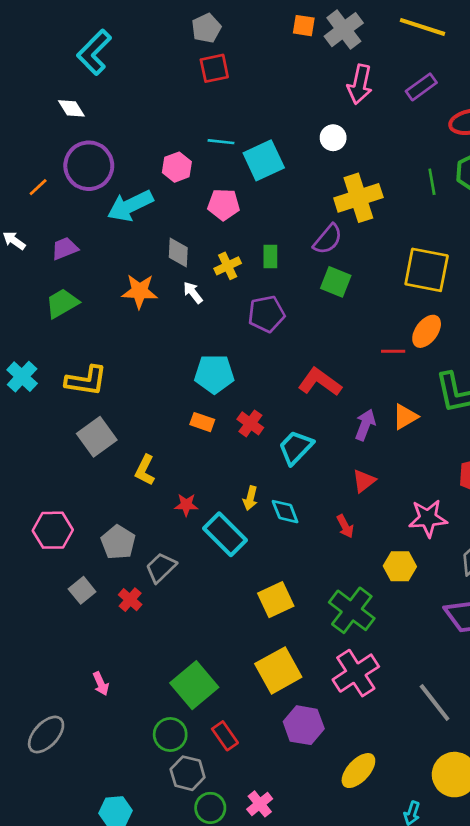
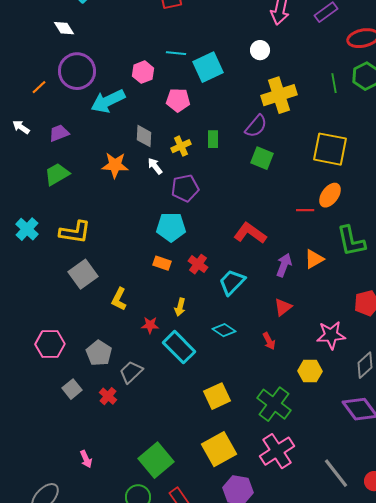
purple pentagon: (266, 314) -> (185, 188), moved
yellow arrow: (250, 498) -> (180, 307), moved
cyan diamond: (285, 512) -> (224, 330), turned -35

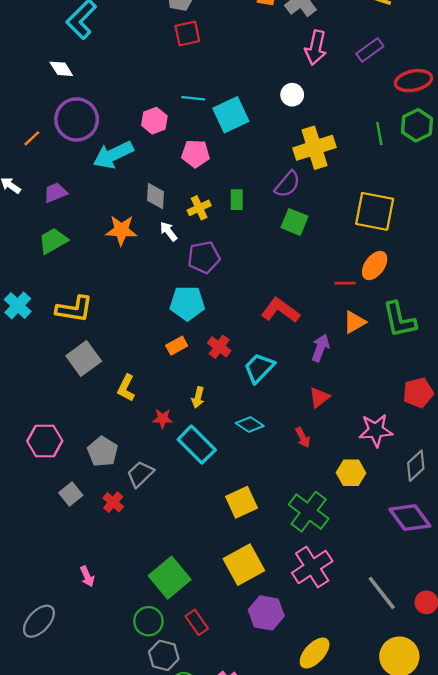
orange triangle: (314, 259) -> (355, 322), moved
orange rectangle: (162, 263) -> (177, 346), turned -48

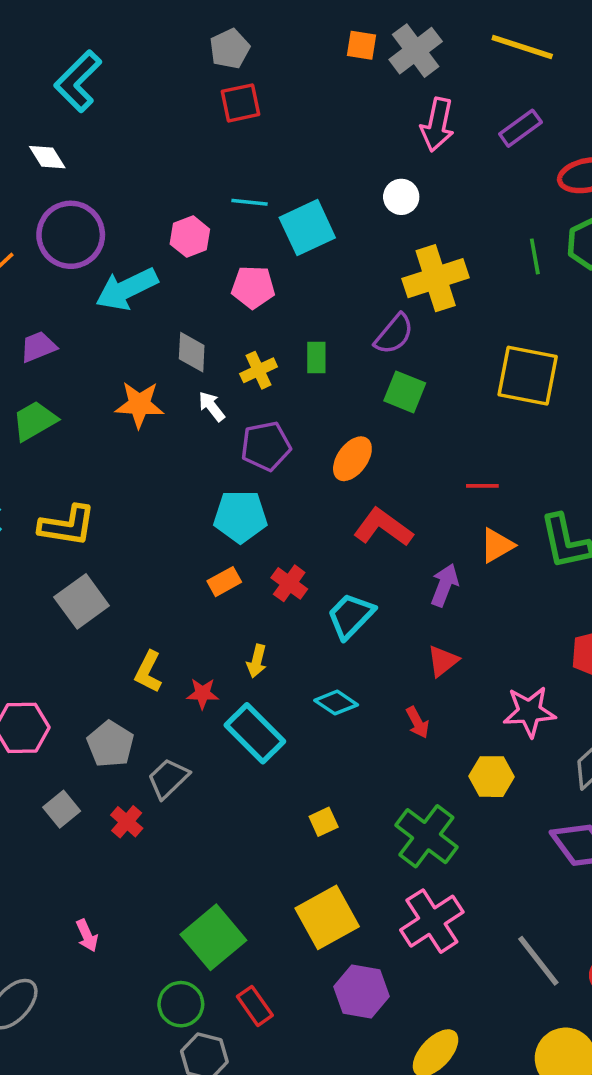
orange ellipse: (375, 266) -> (352, 459), moved
yellow L-shape: (126, 388) -> (148, 672), moved
yellow square: (241, 502) -> (324, 822), size x0.6

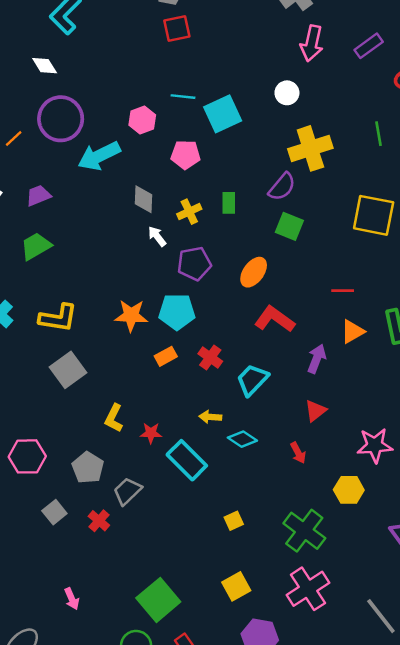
orange star: (139, 405) -> (131, 315), moved
yellow arrow: (257, 661) -> (210, 417), moved, turned 80
yellow square: (327, 917) -> (236, 586), size x0.7

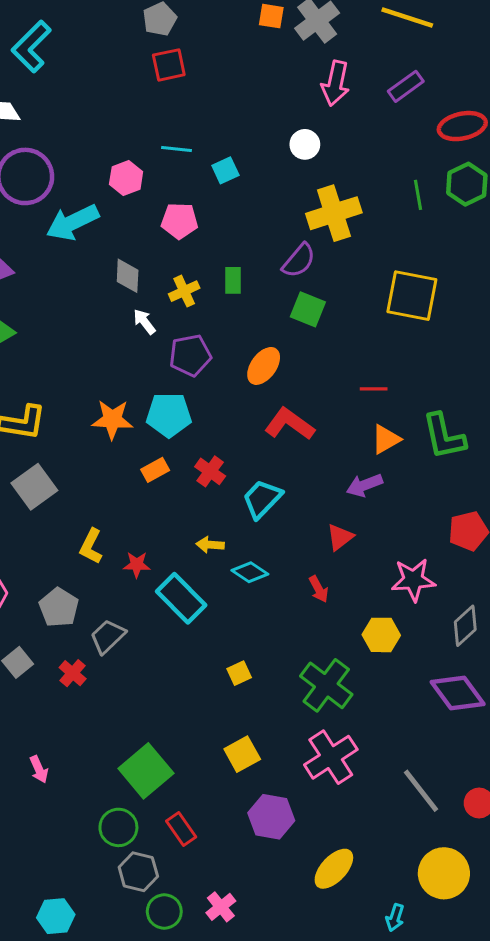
cyan square: (223, 114) -> (225, 170), size x0.6
purple arrow: (317, 359) -> (364, 485), moved, turned -132

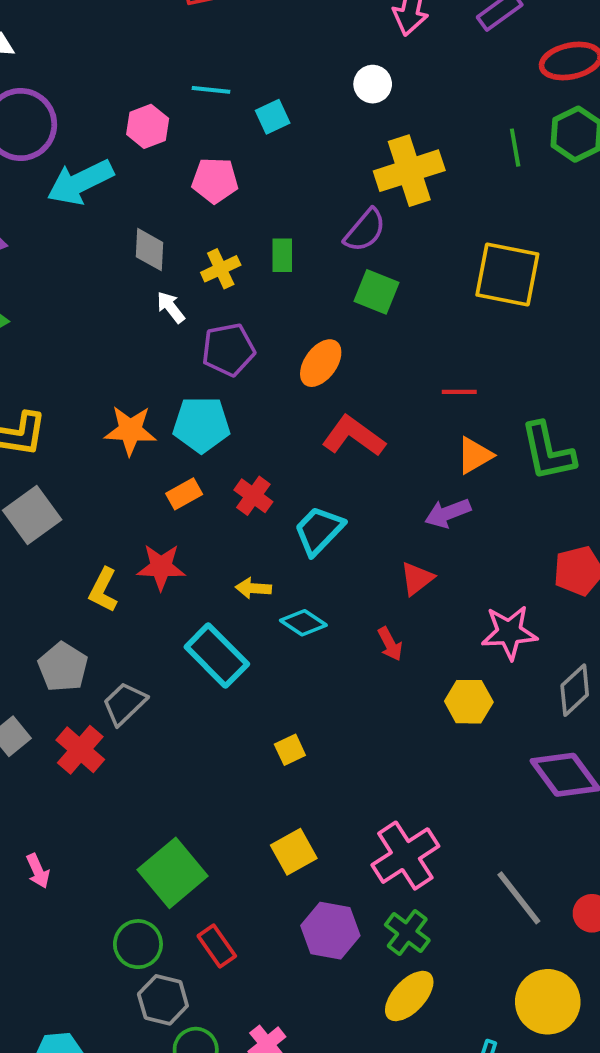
red star: (137, 565) -> (161, 567), moved, size x1.4
red cross: (73, 673) -> (80, 750), size x1.4
green cross: (326, 685) -> (407, 933), moved, size x0.7

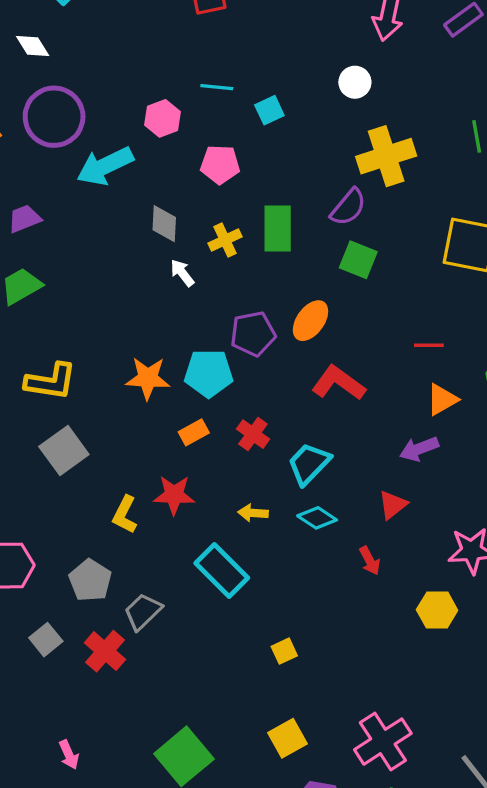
green rectangle: (282, 255) -> (278, 229), size x1.6
purple pentagon: (228, 350) -> (253, 334), moved
cyan diamond: (303, 623) -> (317, 518), moved

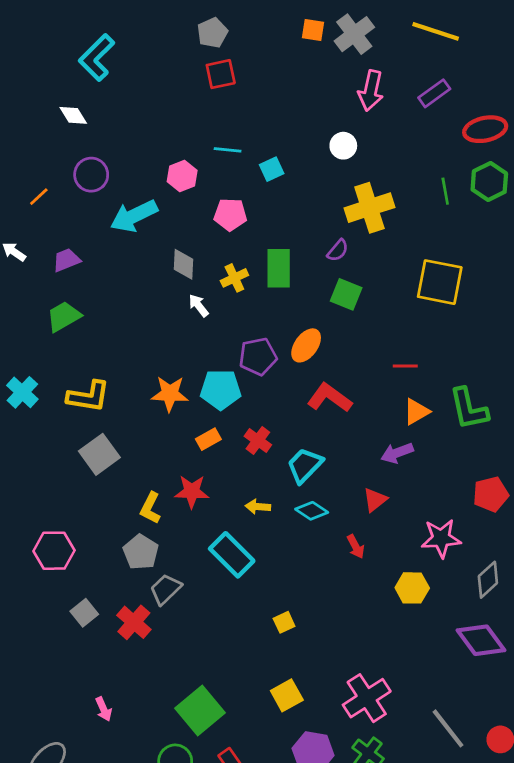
purple circle: (54, 117) -> (91, 175), size x0.7
purple semicircle: (348, 207) -> (338, 250), size x0.7
gray pentagon: (90, 580) -> (141, 552), moved

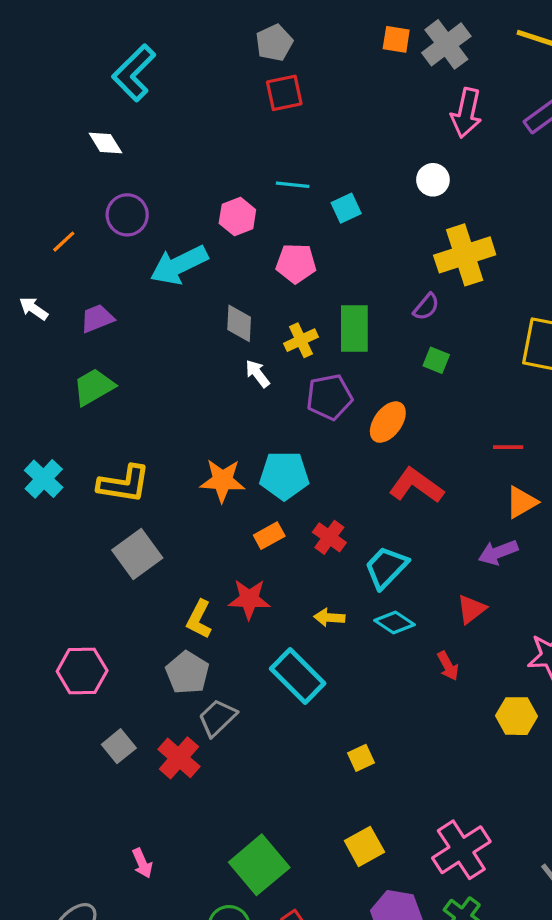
green square: (346, 294) -> (436, 360), size x0.7
purple pentagon: (258, 356) -> (329, 397), moved

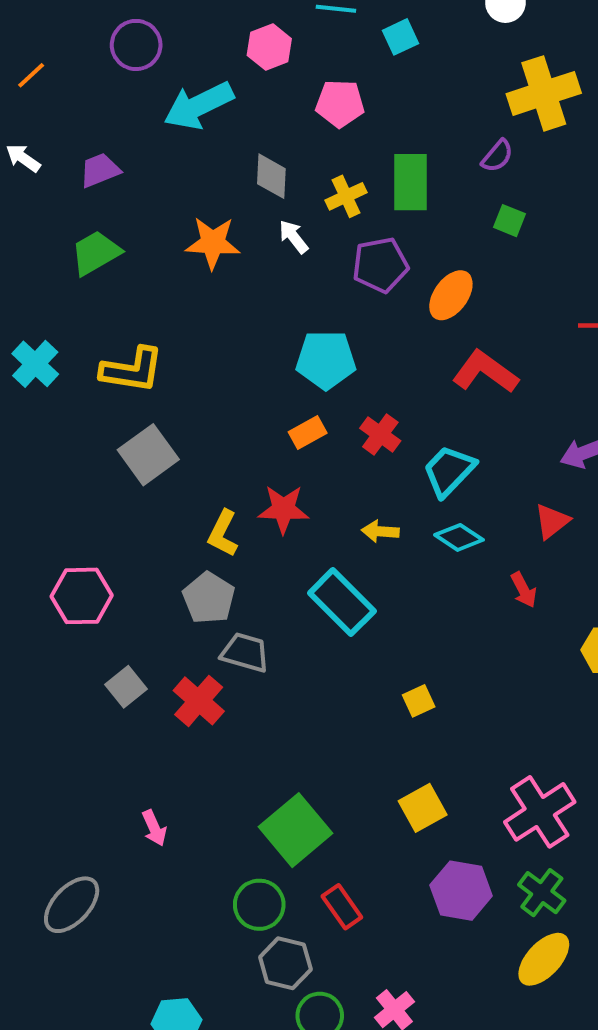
orange line: (64, 242) -> (31, 75), moved
orange star: (222, 481) -> (213, 243), moved
gray trapezoid: (217, 718) -> (245, 652), turned 60

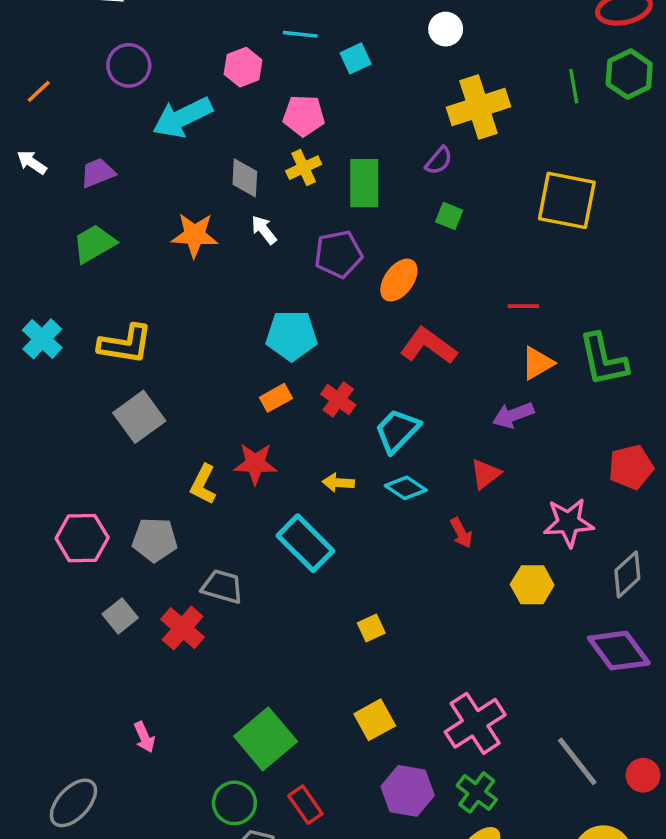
yellow cross: (346, 196) -> (304, 168), moved
gray pentagon: (209, 598) -> (155, 540), moved, turned -30

